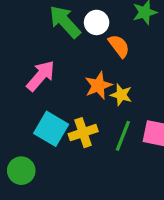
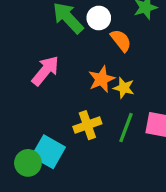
cyan square: (51, 129) -> (48, 152), moved

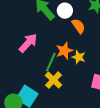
yellow cross: (87, 125) -> (54, 80), turned -30
green line: (126, 128) -> (51, 62), moved

